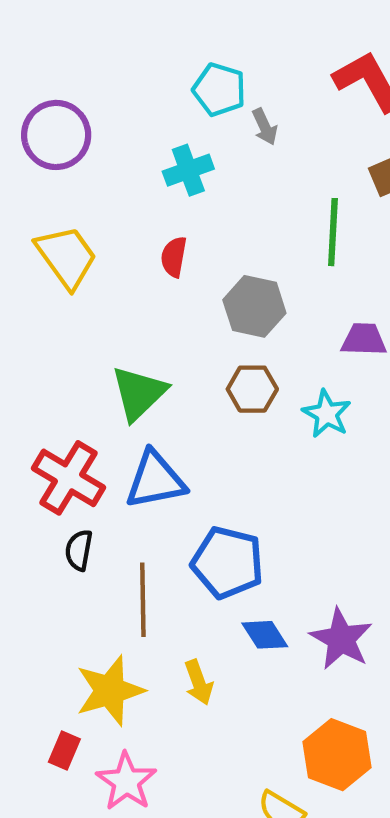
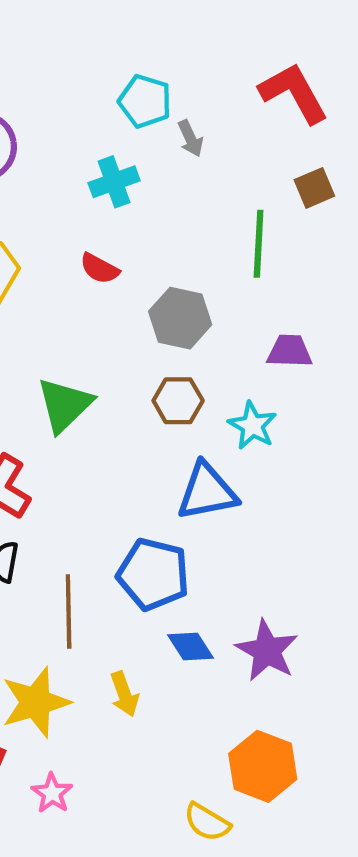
red semicircle: (174, 257) -> (100, 269), turned -72
blue triangle: (155, 480) -> (207, 492), moved
pink star: (126, 781) -> (52, 793), size x0.7

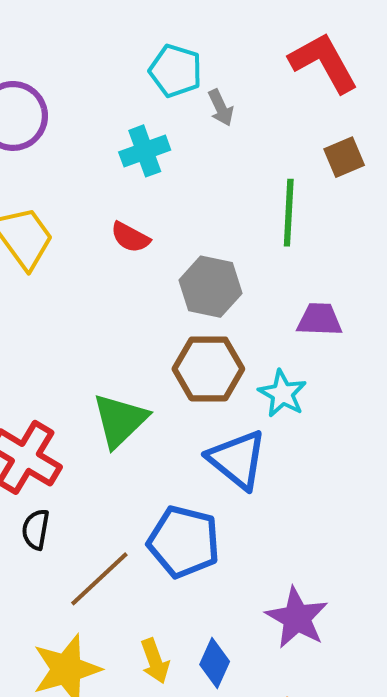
brown hexagon: (178, 401) -> (208, 369), size x1.4
green triangle: (64, 405) -> (120, 420), moved
blue triangle: (207, 492) -> (237, 459), turned 50
brown line: (69, 611) -> (99, 579), turned 48
blue diamond: (190, 647) -> (215, 663), moved, turned 57

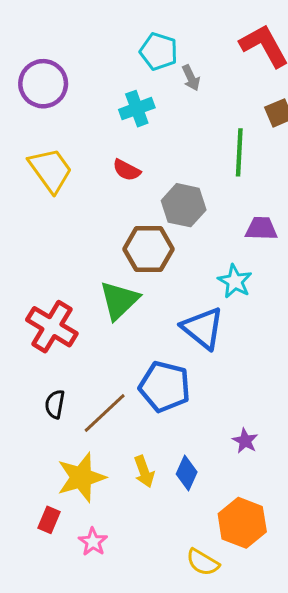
brown hexagon: (208, 369) -> (149, 249), moved
black semicircle: (36, 529) -> (55, 404), moved
purple star: (297, 618) -> (245, 441), size x0.6

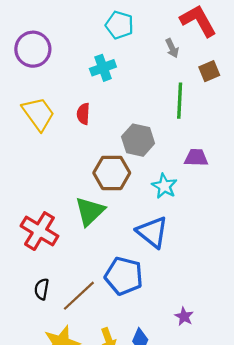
gray arrow: (191, 78) -> (172, 48), moved
red semicircle: (127, 170) -> (83, 114), moved, turned 65
cyan star: (235, 281) -> (164, 186), moved

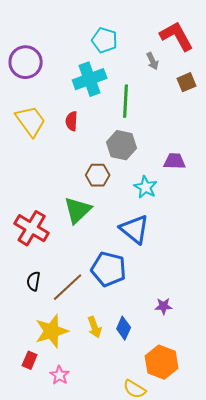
cyan cross: (103, 68) -> (90, 79), size x1.4
green line: (180, 101) -> (126, 101), moved
brown hexagon: (112, 173) -> (98, 175), size x0.7
purple star: (184, 316) -> (164, 306), turned -30

